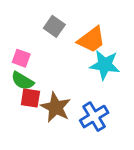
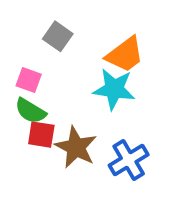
gray square: (54, 26) -> (58, 36), moved
cyan star: (105, 65) -> (114, 89), moved

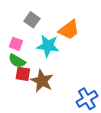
cyan star: (114, 89) -> (48, 46), moved
blue cross: (129, 160) -> (87, 99), moved

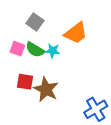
cyan star: (48, 46) -> (53, 51), size x0.6
green semicircle: (17, 61) -> (35, 50), moved

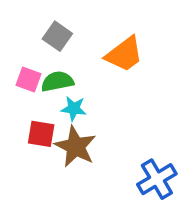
green semicircle: (35, 50) -> (57, 81), turned 138
cyan star: (53, 51) -> (74, 109), moved

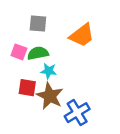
gray square: (57, 36) -> (38, 23), turned -30
blue cross: (157, 179) -> (77, 113), moved

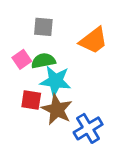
pink square: (19, 52) -> (22, 59), turned 35
cyan star: (49, 71) -> (56, 81), size x1.6

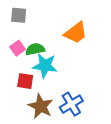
gray square: (43, 27) -> (19, 15), moved
brown star: (57, 109) -> (41, 106), moved

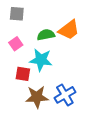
green semicircle: (35, 49) -> (46, 35), moved
brown star: (41, 106) -> (37, 97), turned -30

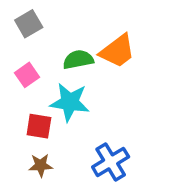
gray square: (17, 14) -> (29, 24), turned -35
brown star: (37, 97) -> (41, 165), moved, size x0.6

